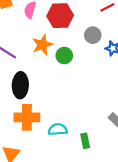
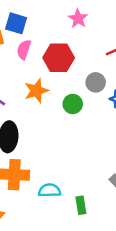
green circle: (64, 56) -> (73, 104), moved

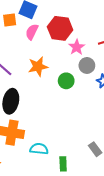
pink star: (78, 19) -> (77, 47), moved
red hexagon: (59, 58) -> (60, 28), moved

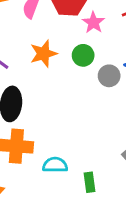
gray circle: (87, 65) -> (109, 76), moved
green circle: (66, 81) -> (83, 55), moved

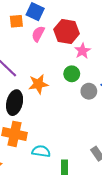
orange star: (43, 54) -> (38, 84), moved

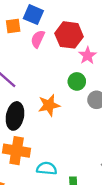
orange star: (38, 84) -> (49, 105), moved

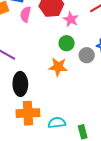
orange star: (49, 105) -> (58, 67), moved, turned 30

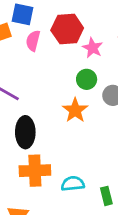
orange star: (58, 67) -> (75, 110), turned 30

